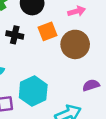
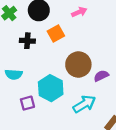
brown circle: (75, 44) -> (78, 64), moved

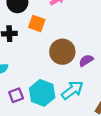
orange square: (56, 34) -> (37, 23), turned -35
cyan hexagon: (51, 88) -> (42, 93), moved

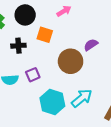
purple semicircle: (86, 60) -> (91, 45), moved
purple square: (16, 95) -> (33, 75), moved

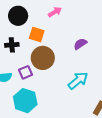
brown circle: (71, 61) -> (43, 58), moved
cyan arrow: (82, 98) -> (78, 81), moved
cyan hexagon: (52, 102) -> (25, 101), moved

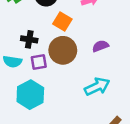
purple semicircle: (80, 44) -> (100, 46), moved
black cross: (12, 45) -> (29, 39), moved

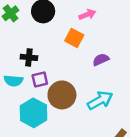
orange square: (62, 21) -> (74, 38), moved
brown circle: (63, 50) -> (62, 95), moved

